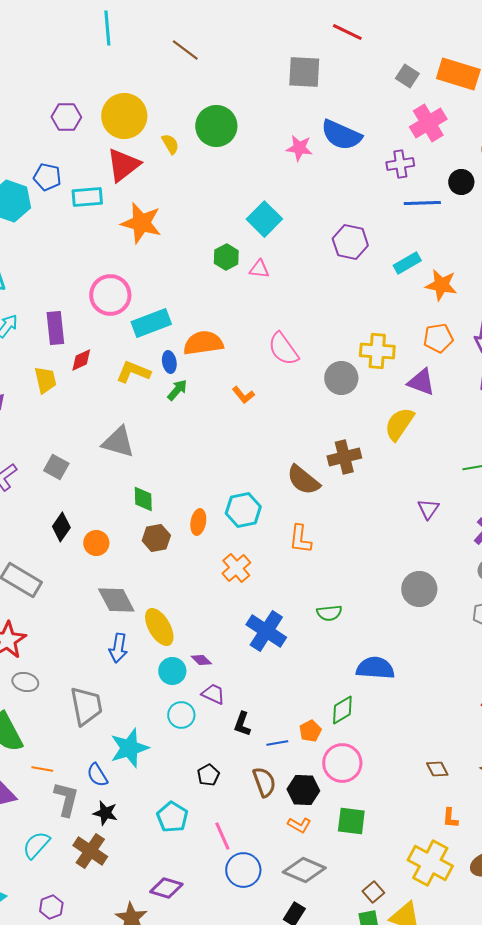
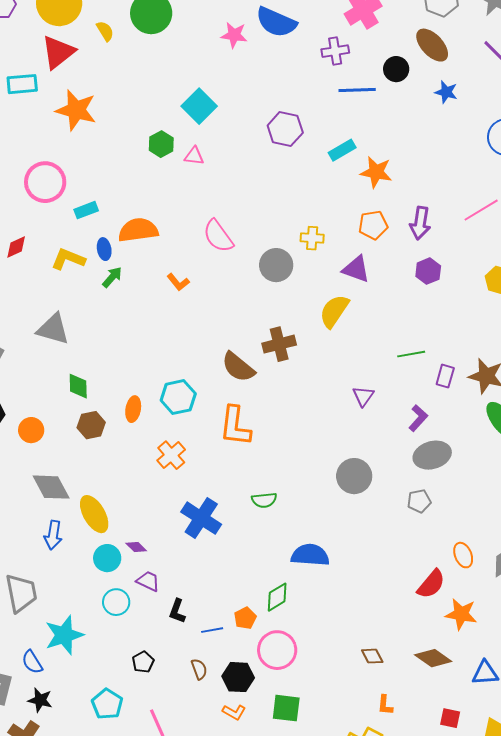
cyan rectangle: (151, 323) -> (86, 210), size x0.6
yellow cross: (377, 351) -> (312, 238), size x0.7
orange L-shape: (300, 539) -> (235, 426), size x1.4
brown semicircle: (264, 782) -> (199, 669), size x0.7

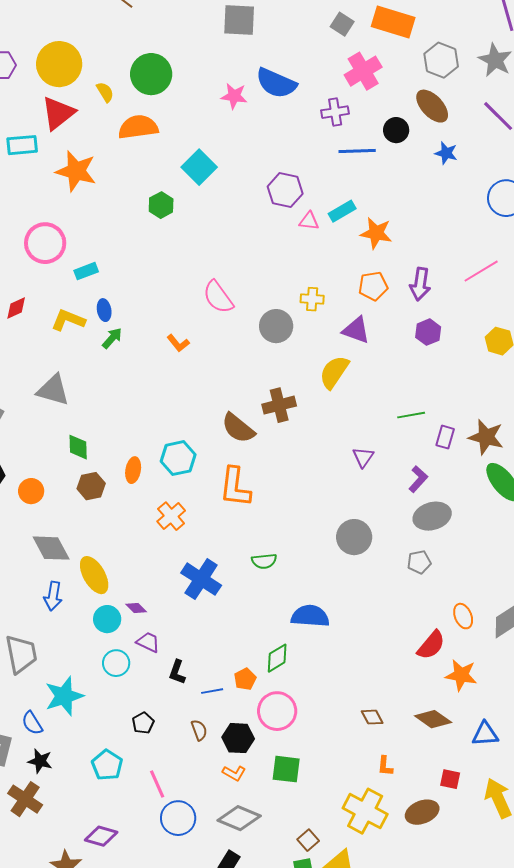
pink triangle: (194, 156) -> (309, 221), moved
orange semicircle: (138, 230) -> (138, 127), moved

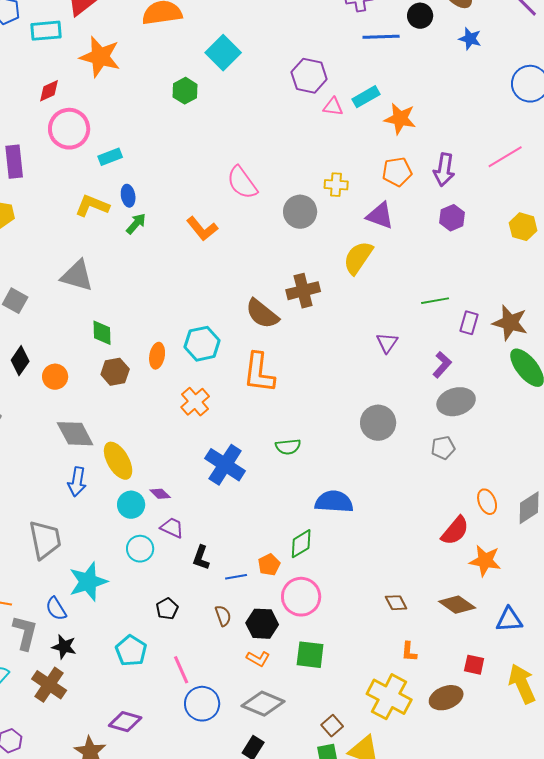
red diamond: (16, 308) -> (49, 91), moved
orange L-shape: (178, 343) -> (202, 229), size x1.4

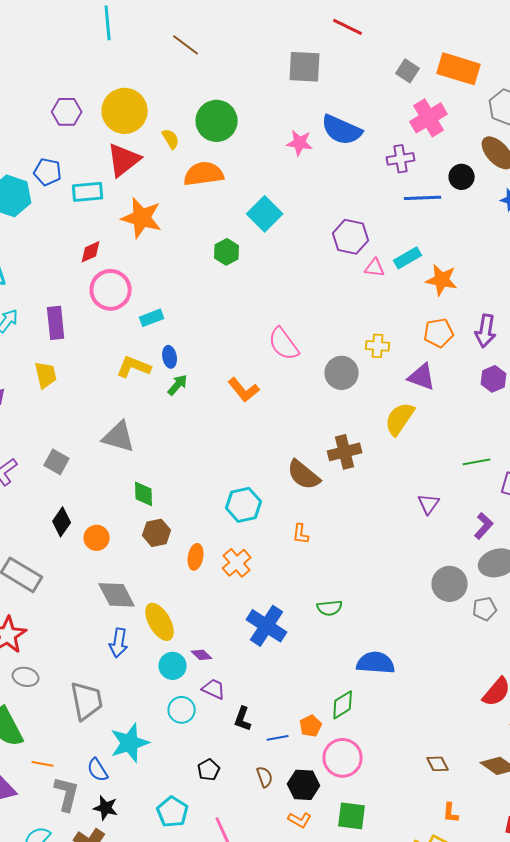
orange ellipse: (157, 356) -> (196, 557), moved
orange L-shape: (259, 373) -> (301, 534), size x0.5
gray circle: (378, 423) -> (450, 584), moved

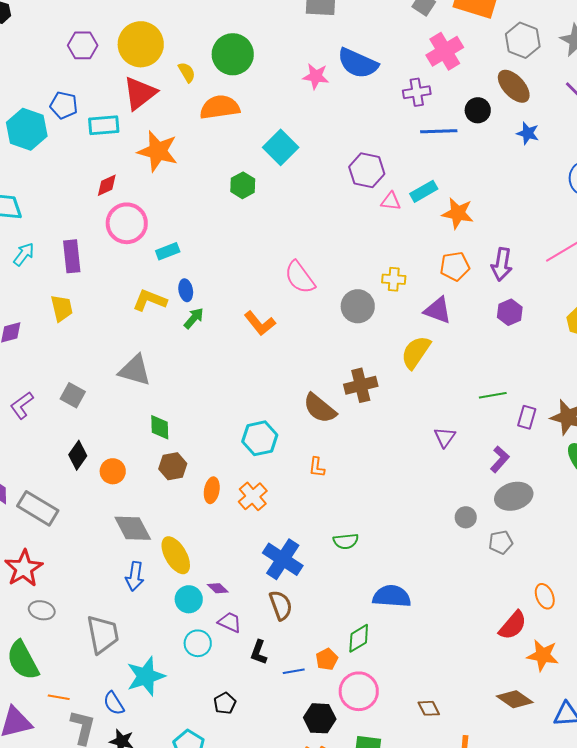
gray circle: (450, 584) -> (466, 517), size x0.6
brown diamond: (438, 764) -> (429, 708), moved
brown semicircle: (265, 777) -> (281, 605), moved, size x1.4

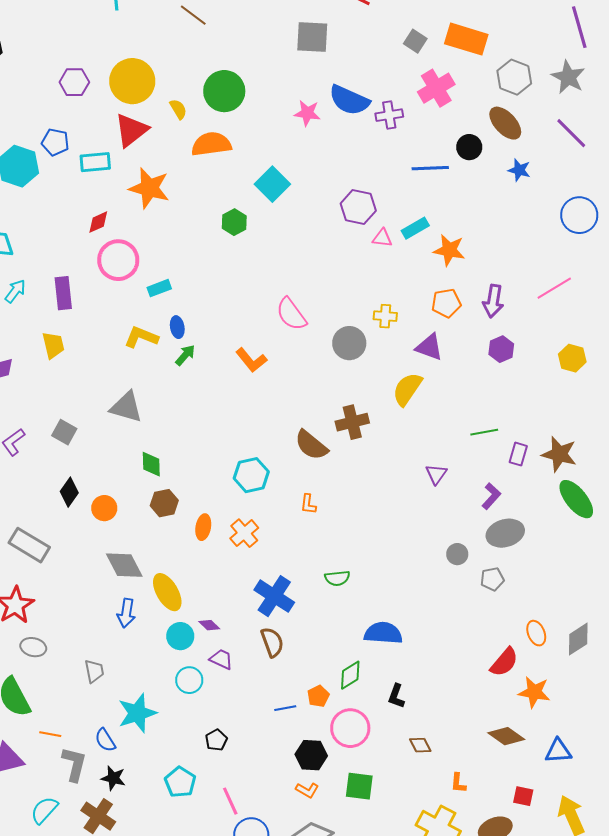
purple cross: (417, 92) -> (389, 115), moved
gray trapezoid: (103, 634) -> (94, 671), size x0.6
black L-shape: (259, 652) -> (396, 696), moved

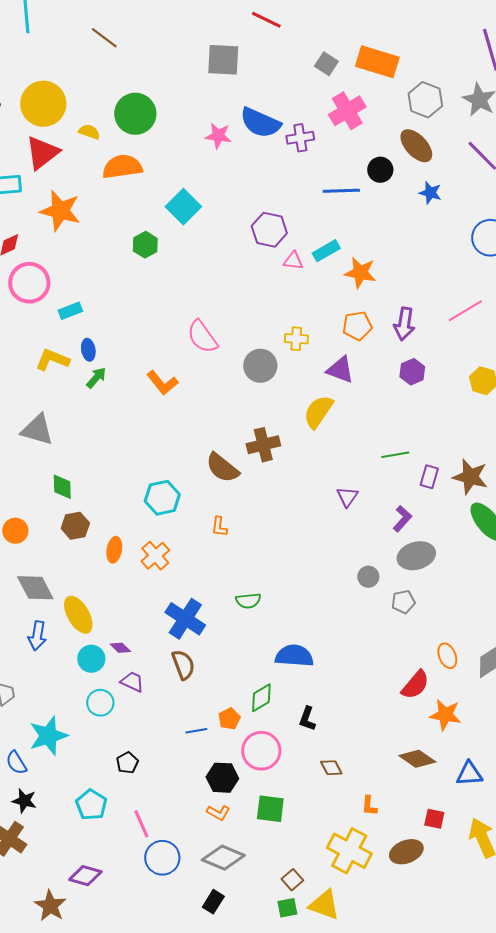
yellow semicircle: (178, 109) -> (89, 132), turned -40

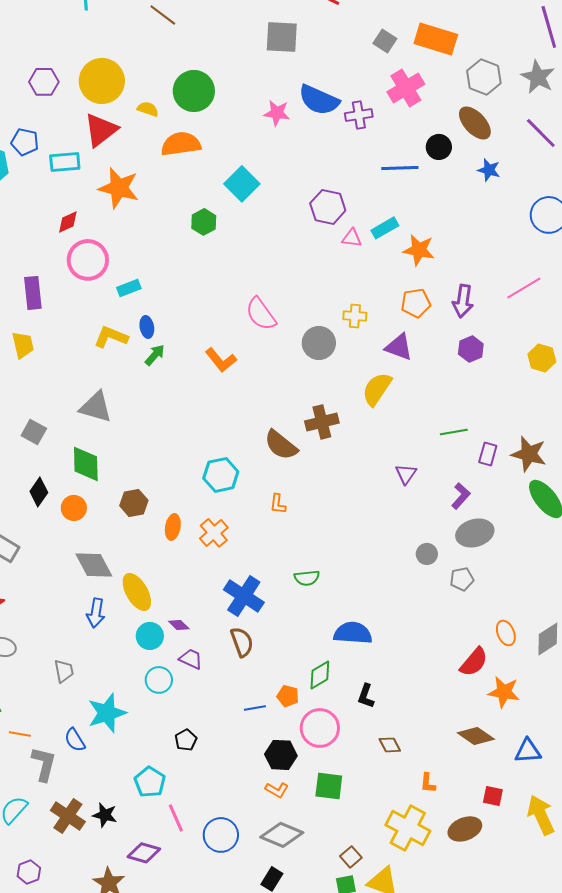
green diamond: (62, 487) -> (86, 464), moved, size x1.4
orange pentagon: (229, 719) -> (288, 696), turned -30
black star: (24, 801) -> (105, 815), moved
pink line: (141, 824) -> (176, 818), moved

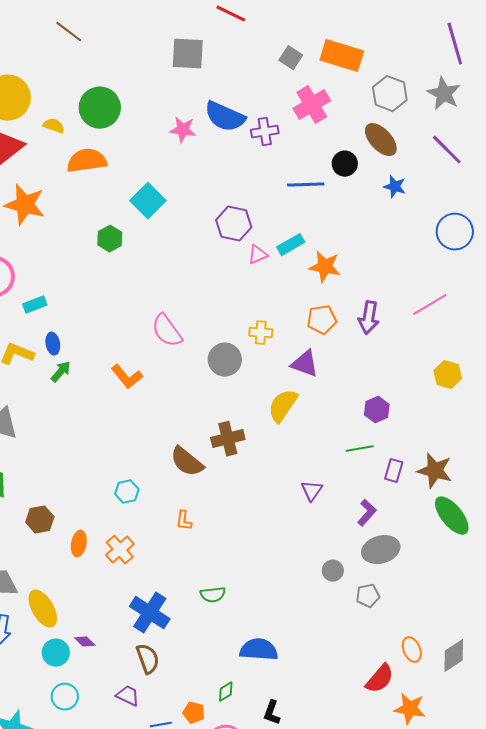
pink triangle: (352, 238) -> (258, 255), turned -30
purple hexagon: (471, 349) -> (377, 410), moved
cyan hexagon: (221, 475) -> (127, 492), size x0.7
purple trapezoid: (191, 659) -> (128, 696), moved
green diamond: (320, 675) -> (226, 692), size x0.7

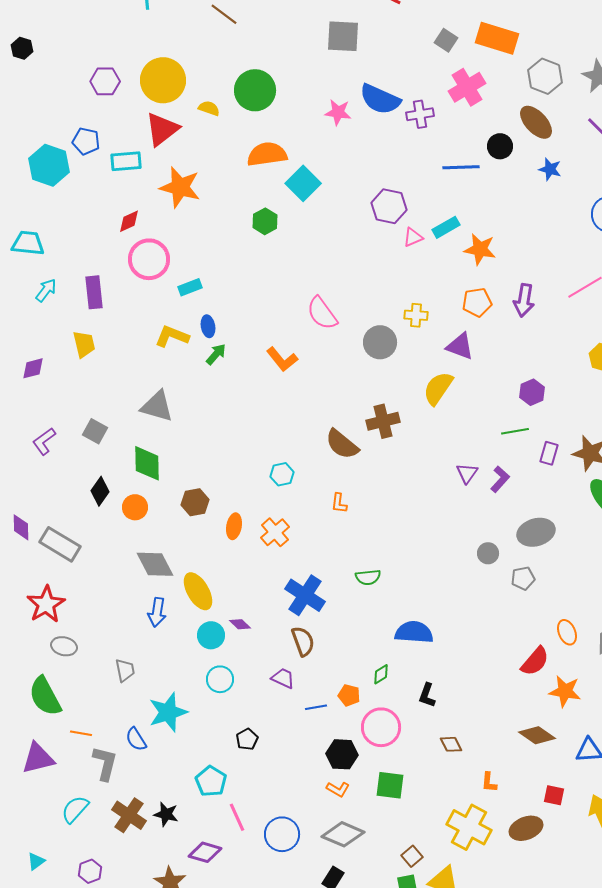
orange semicircle: (87, 161) -> (267, 154), moved
purple L-shape: (367, 513) -> (500, 479), moved

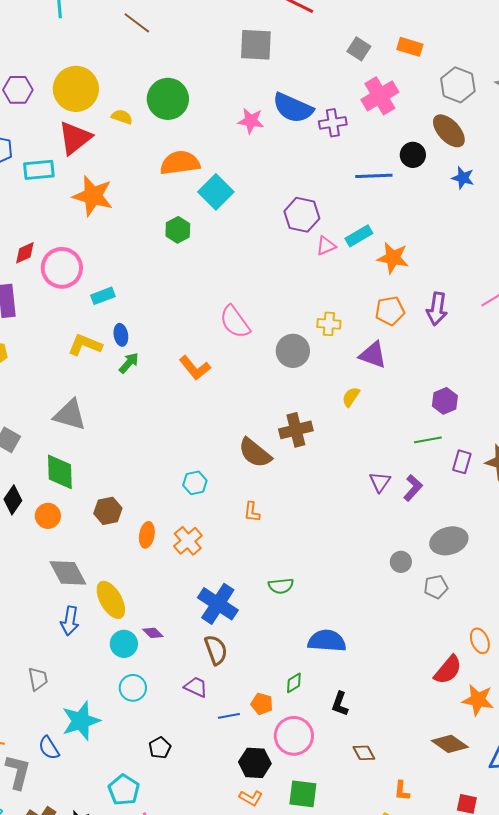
orange rectangle: (497, 38) -> (410, 47), size x0.6
red diamond: (129, 221) -> (25, 253), moved
yellow semicircle: (438, 388) -> (351, 397), size x0.6

